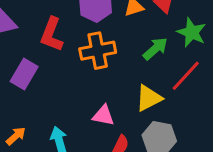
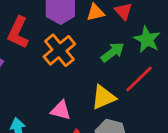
orange cross: (98, 51) -> (59, 50), turned -32

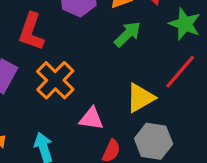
orange cross: (59, 50) -> (55, 80), moved
green arrow: (113, 52) -> (127, 34), moved

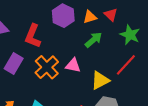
pink triangle: (91, 119) -> (73, 65), moved

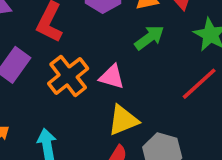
yellow triangle: (100, 80) -> (123, 120), moved

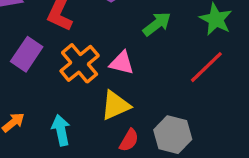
yellow triangle: (123, 120) -> (115, 105), moved

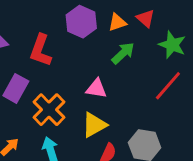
orange cross: (80, 63) -> (49, 110), moved

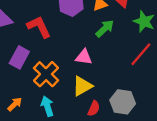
red L-shape: (41, 50) -> (39, 27), turned 135

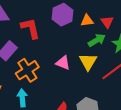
green arrow: (105, 29) -> (97, 40), moved
yellow triangle: (82, 86) -> (88, 62), moved, turned -42

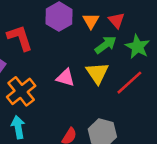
orange triangle: (87, 20) -> (91, 21), turned -48

